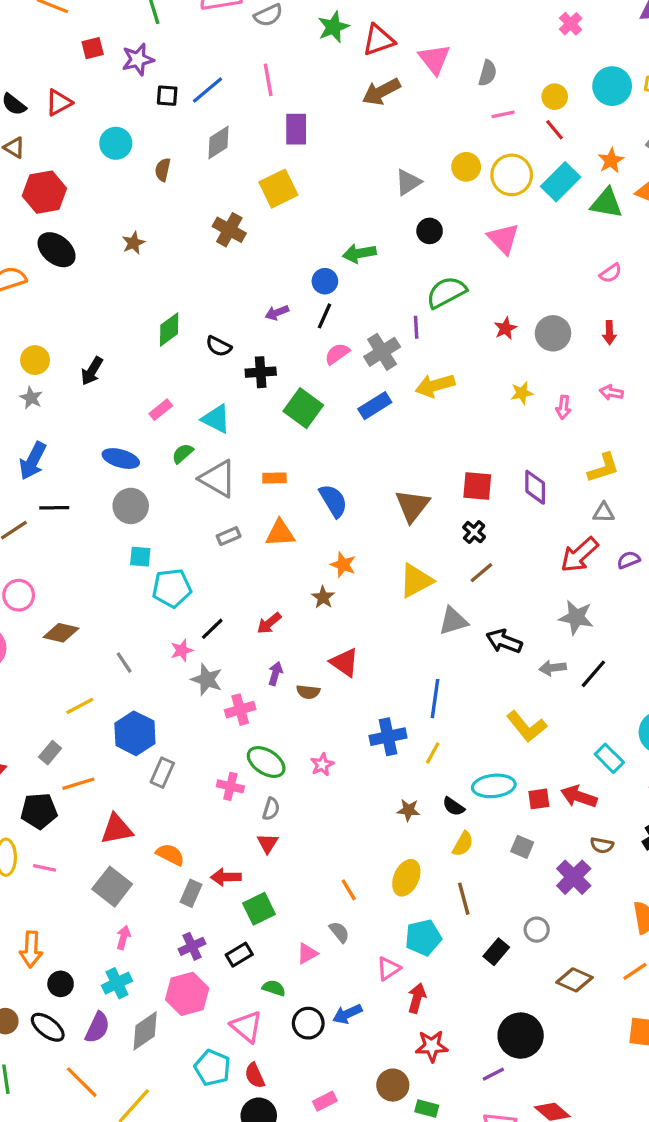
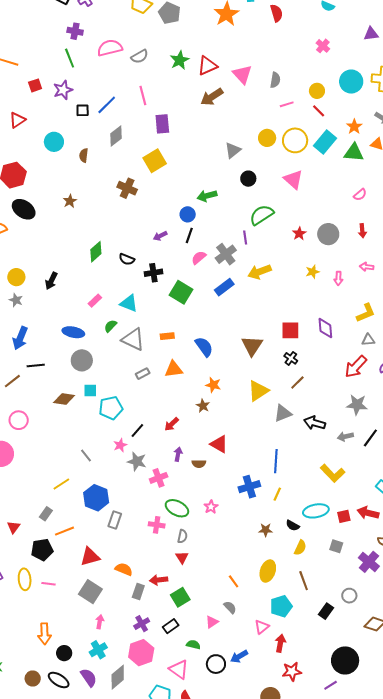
brown diamond: (61, 633) -> (64, 399), moved
purple semicircle: (97, 1027) -> (89, 678), turned -54

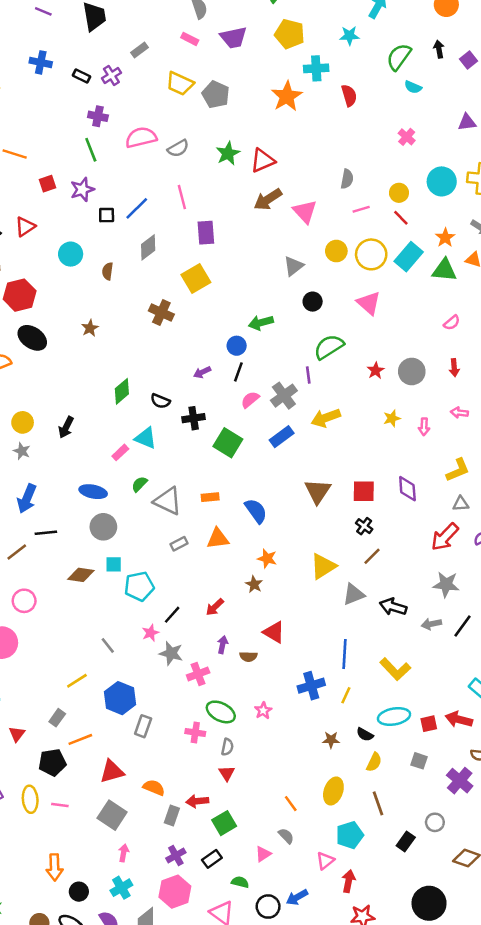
pink triangle: (242, 74) -> (305, 212), moved
cyan triangle: (129, 303) -> (146, 438), moved
brown triangle: (252, 346) -> (318, 491), moved
yellow L-shape: (333, 473) -> (395, 669), moved

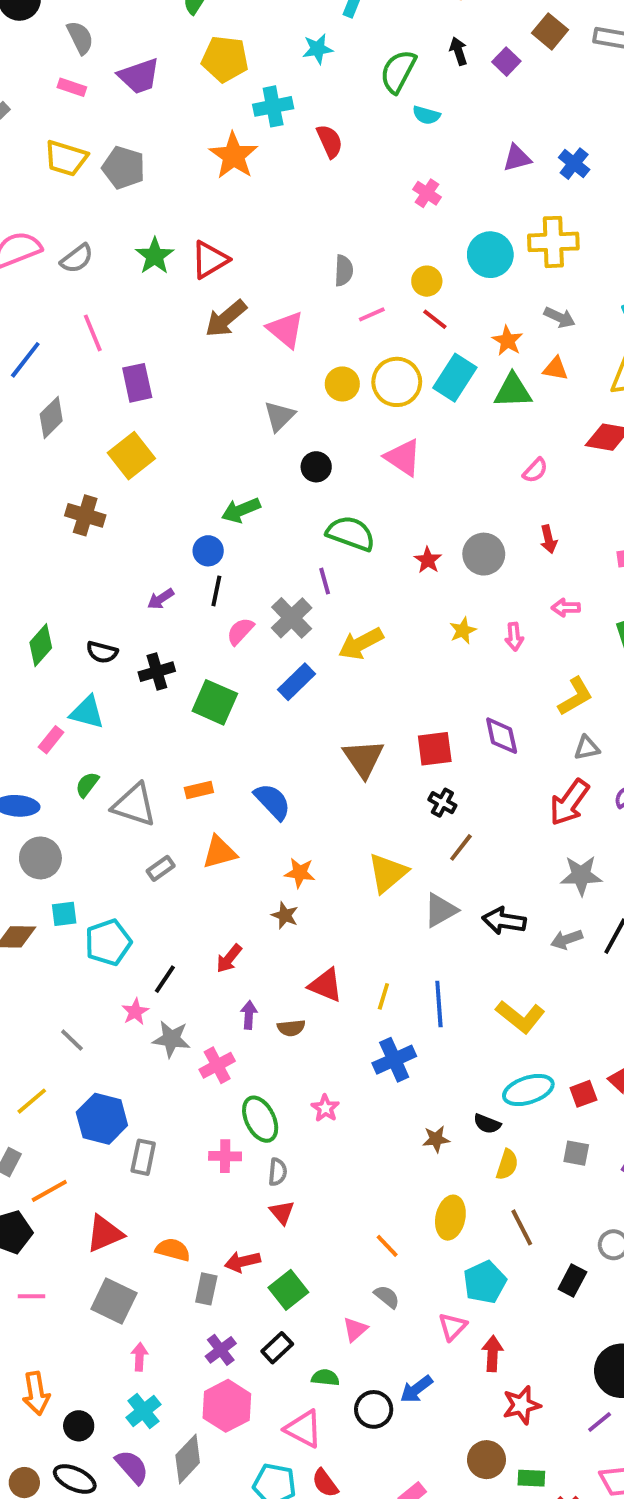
green semicircle: (329, 347) -> (351, 533), turned 60
yellow line: (346, 695) -> (383, 996), moved
green ellipse: (221, 712) -> (260, 1119), turned 44

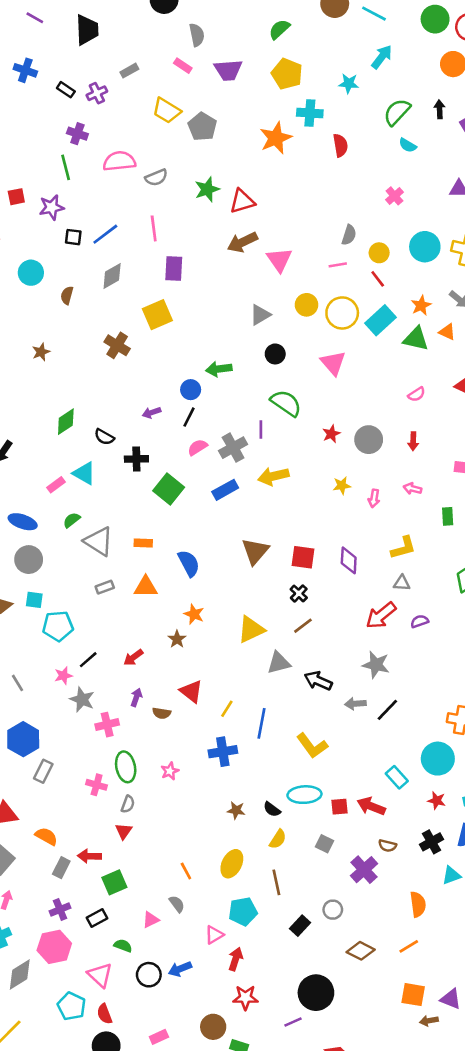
gray semicircle: (344, 271) -> (349, 235), moved

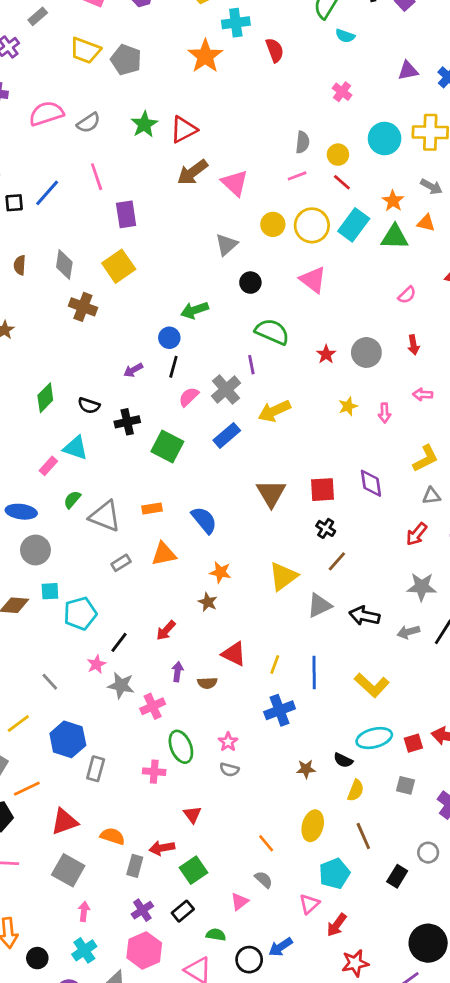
gray diamond: (112, 276) -> (64, 265), moved, turned -40
red arrow: (381, 615) -> (416, 534), size x0.7
gray semicircle: (128, 804) -> (229, 770), moved, turned 96
red arrow: (236, 959) -> (337, 925), turned -150

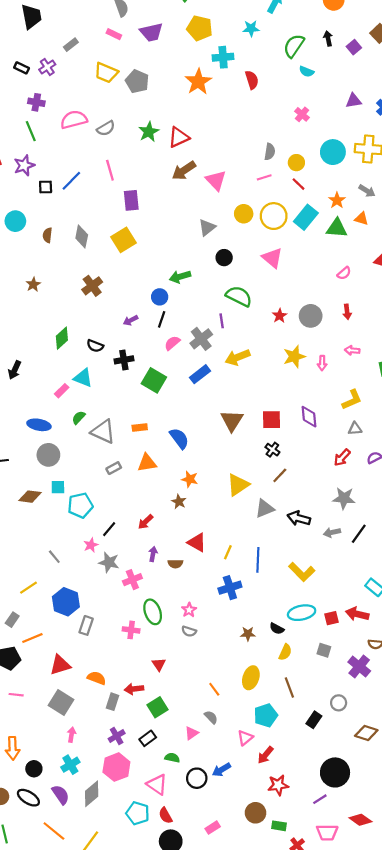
brown cross: (83, 307) -> (92, 286), moved, turned 30
yellow star: (348, 406) -> (294, 357), size x1.5

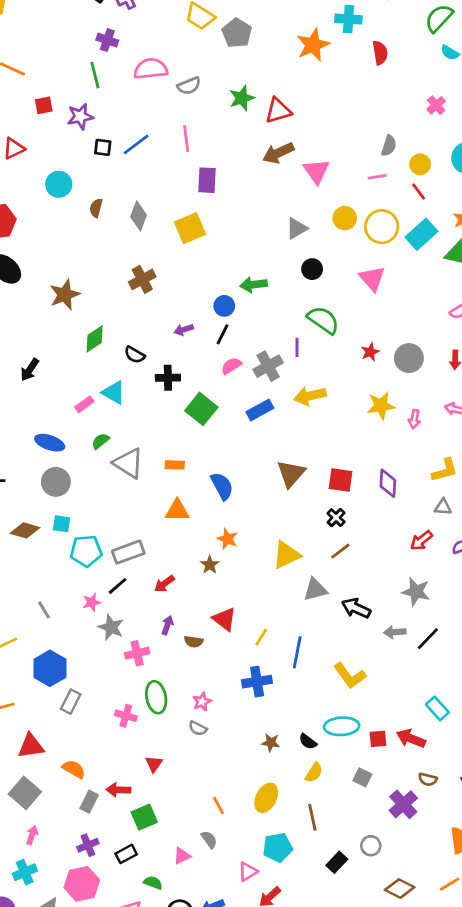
brown star: (33, 284) -> (65, 295), moved, size x1.6
gray rectangle: (114, 468) -> (128, 552), moved, size x1.6

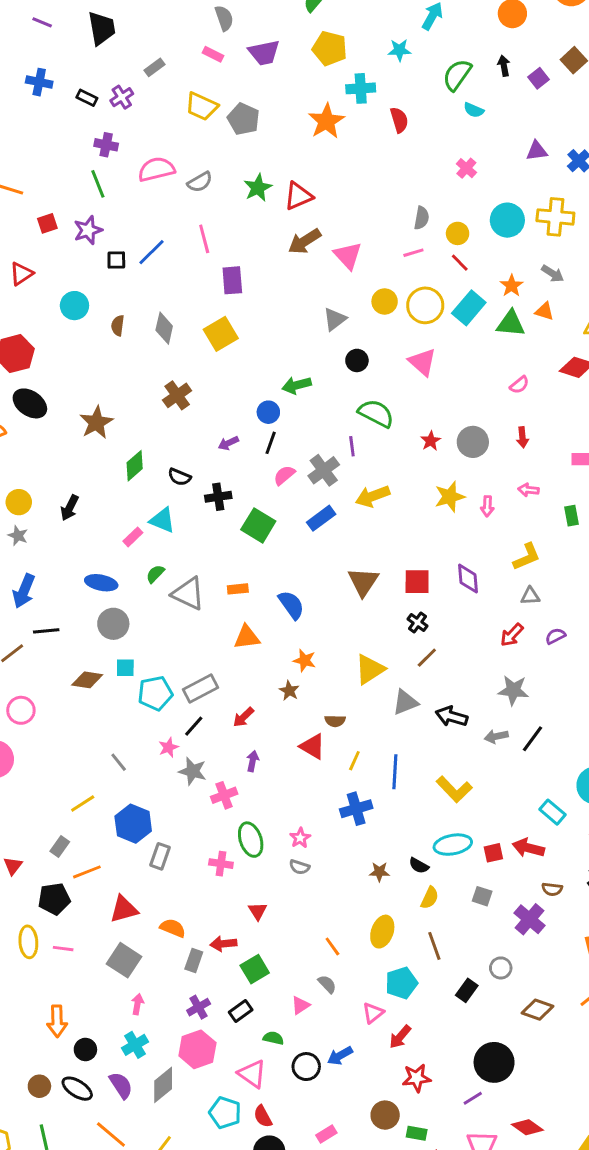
brown semicircle: (194, 642) -> (335, 721), moved

